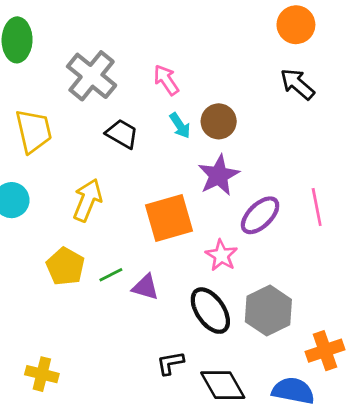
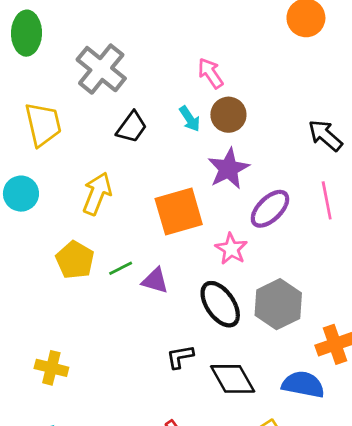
pink arrow: (166, 80) -> (210, 73), moved
black arrow: (297, 84) -> (325, 135), moved
black trapezoid: (122, 134) -> (132, 127), turned 96

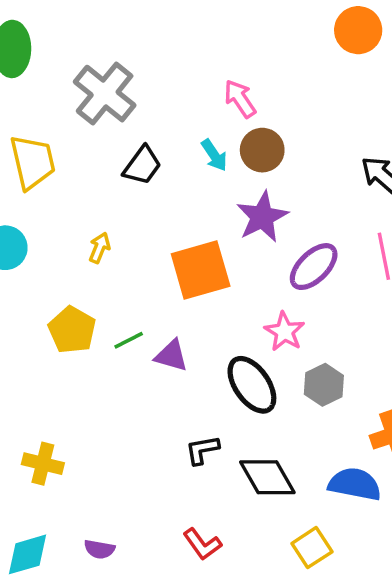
yellow arrow: (97, 194) -> (99, 248), size x0.6
pink star: (231, 249) -> (284, 332), moved
gray hexagon: (278, 304) -> (324, 385), size x0.7

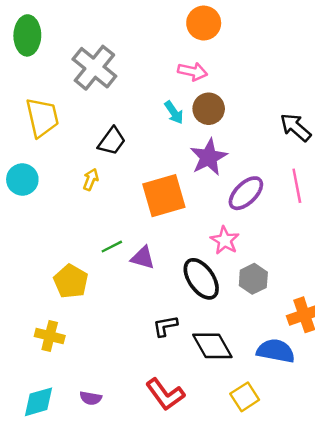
orange circle: (358, 30) -> (204, 23), moved
pink arrow: (240, 99) -> (192, 71), turned 136
black trapezoid: (142, 165) -> (112, 141), moved
yellow pentagon: (72, 330) -> (71, 281), moved
red L-shape: (202, 544) -> (165, 394), size x1.4

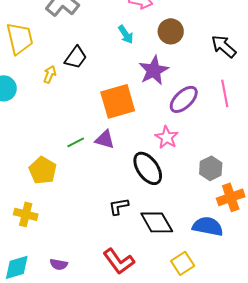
brown circle: (209, 109) -> (171, 31), moved
yellow arrow: (91, 179) -> (50, 74), moved
purple triangle: (143, 258) -> (105, 139), moved
gray hexagon: (253, 279) -> (211, 168), moved

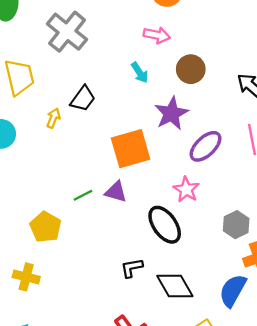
blue semicircle: (208, 226) -> (233, 291), turned -72

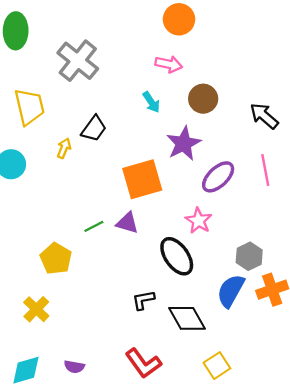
yellow cross: (26, 277) -> (36, 309), turned 30
blue semicircle: (233, 291) -> (231, 291), moved

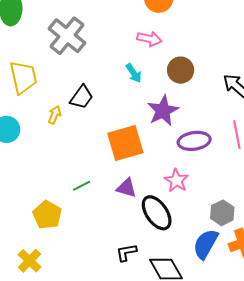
purple ellipse: (218, 177) -> (194, 141), turned 36
purple triangle: (127, 223) -> (126, 188), moved

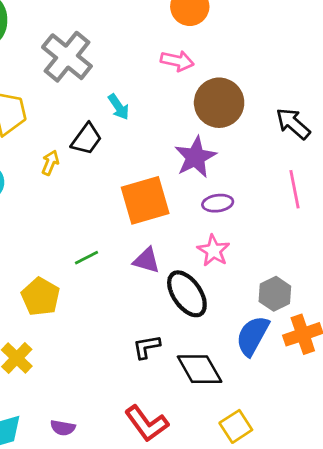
brown circle: (181, 70) -> (219, 103), size x1.4
cyan arrow: (134, 73) -> (119, 107), moved
purple ellipse: (194, 141) -> (218, 203), moved, size x0.7

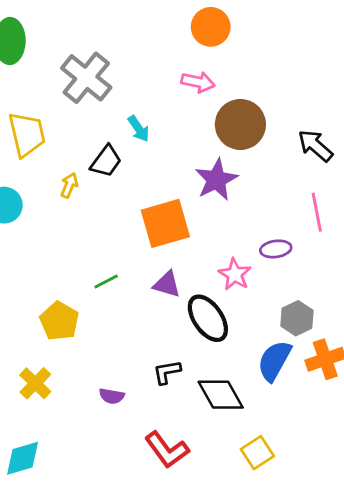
purple ellipse: (218, 203) -> (276, 249), moved
purple semicircle: (63, 428) -> (112, 396), moved

